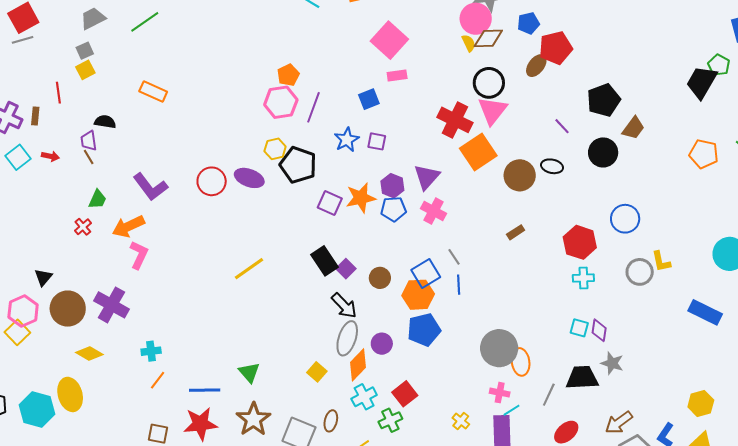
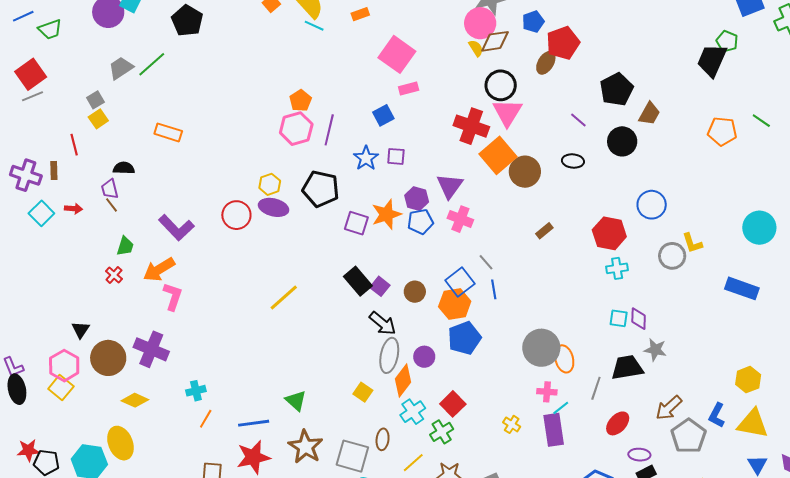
gray trapezoid: (93, 18) -> (121, 68), moved
yellow hexagon: (275, 149) -> (270, 184), moved
brown circle: (520, 175) -> (525, 172), moved

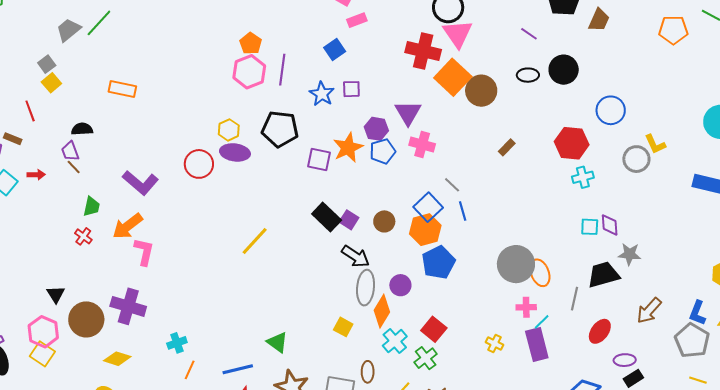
black circle: (622, 141) -> (564, 70), moved
brown rectangle: (54, 170) -> (13, 139), turned -60
gray pentagon: (689, 436) -> (692, 341), moved

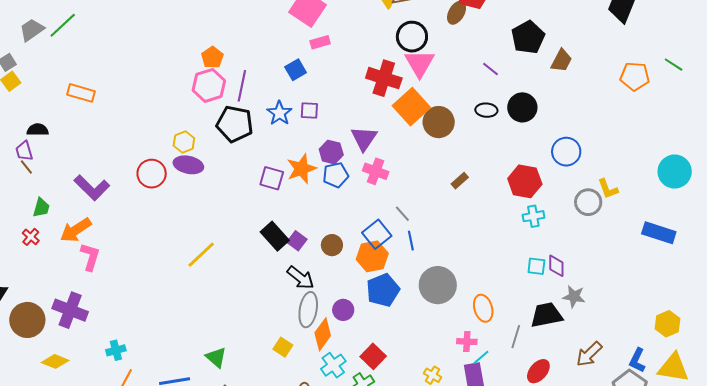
black pentagon: (280, 129) -> (235, 124), moved
gray circle: (516, 264) -> (438, 285), moved

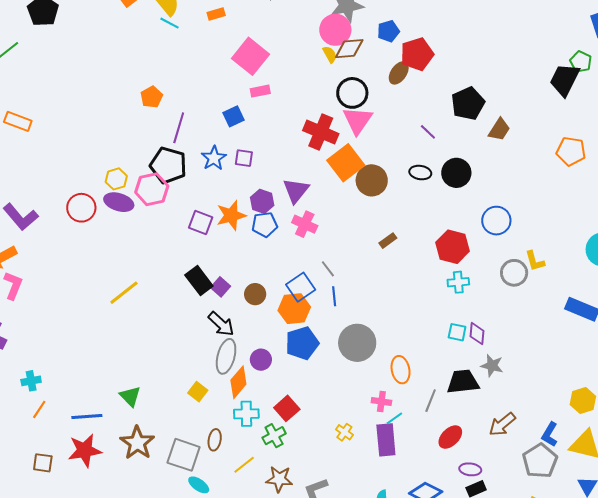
pink hexagon: (209, 85) -> (152, 189), moved
cyan cross: (333, 365) -> (246, 414), turned 30

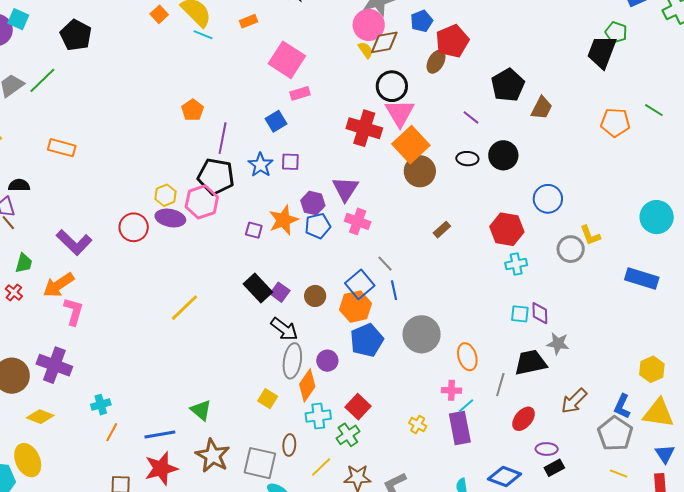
orange square: (346, 163) -> (411, 145), moved
purple square: (201, 222) -> (254, 230), size x0.7

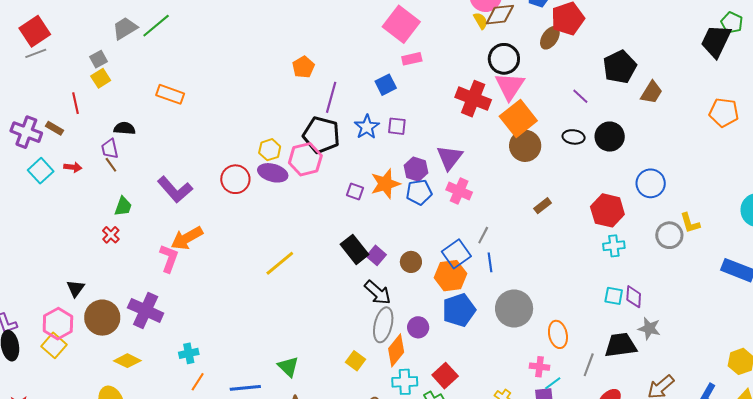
gray line: (385, 264) -> (483, 235), turned 66
orange arrow: (59, 285) -> (187, 238), moved

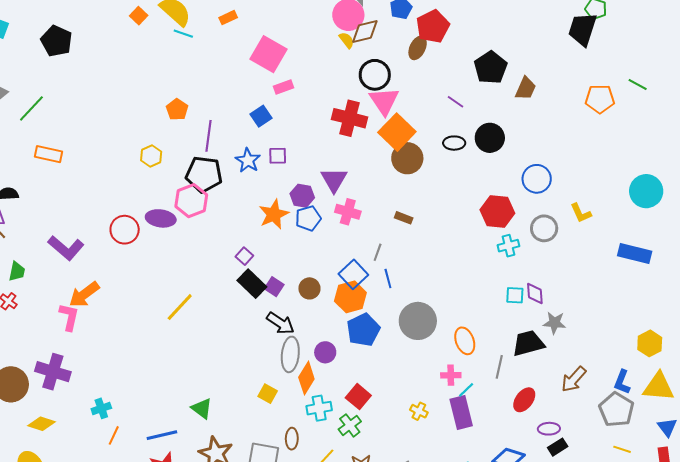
green line: (156, 26) -> (31, 108), moved
yellow hexagon: (270, 150) -> (151, 156), moved
purple square: (355, 191) -> (244, 256), moved, turned 30
brown rectangle: (543, 206) -> (404, 218), moved, turned 66
gray circle: (669, 235) -> (544, 228), moved

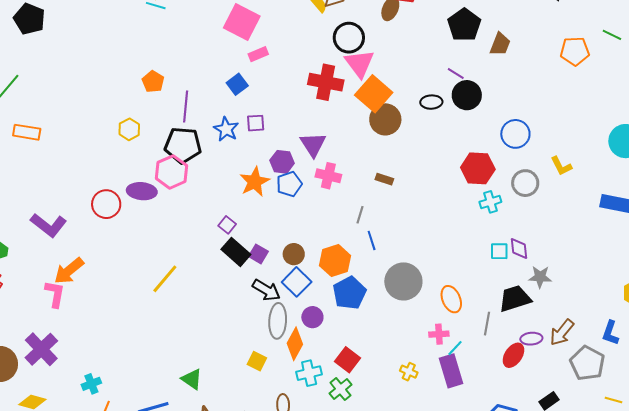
purple line: (455, 102) -> (456, 73), moved
blue square: (353, 274) -> (297, 282), moved
purple cross: (53, 372) -> (41, 349), turned 32
gray pentagon: (616, 410) -> (587, 363), moved
purple ellipse: (549, 429) -> (531, 339), moved

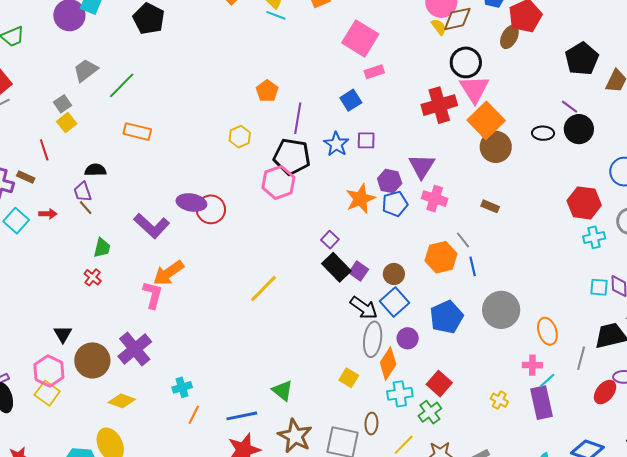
red cross: (326, 82) -> (439, 105), turned -32
purple ellipse: (142, 191) -> (191, 203), moved
gray line: (360, 215) -> (463, 240), turned -60
orange hexagon: (335, 261) -> (441, 257), moved

